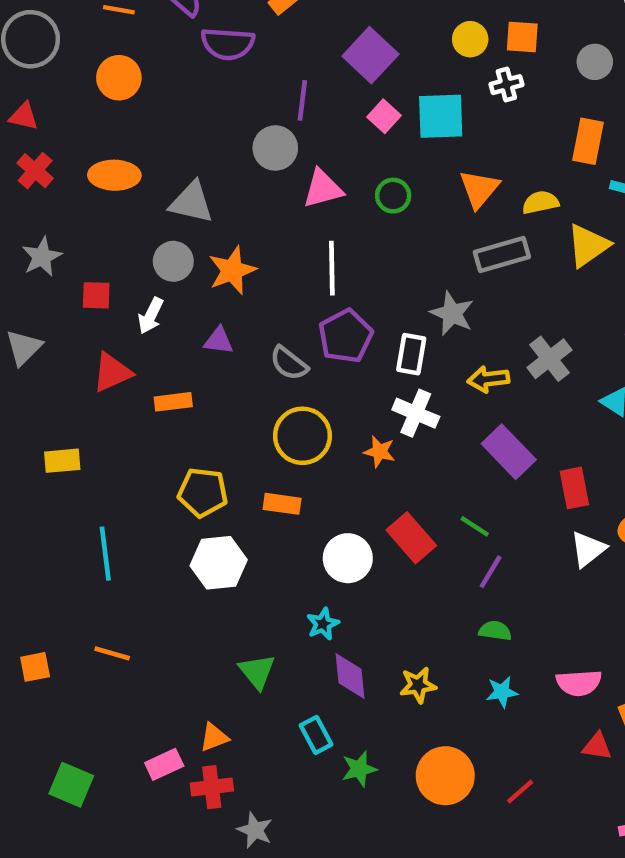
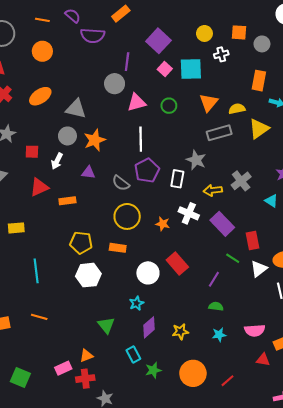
orange square: (522, 37) -> (239, 32), moved
orange ellipse: (114, 175) -> (40, 96), turned -35
white cross: (416, 413) -> (189, 213), moved
green line: (475, 526) -> (233, 258), moved
purple diamond: (350, 676) -> (149, 327), turned 55

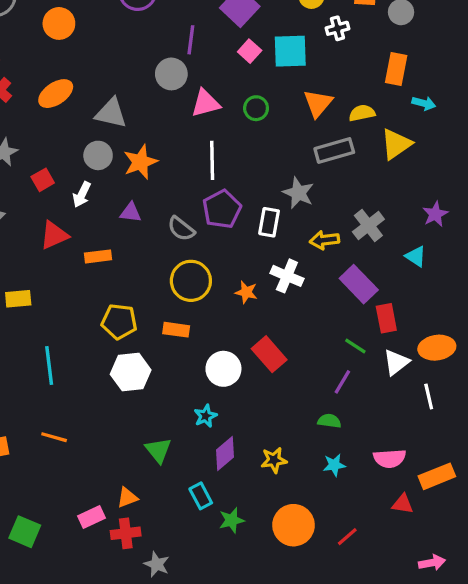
red square: (32, 152) -> (43, 180), turned -32
purple rectangle: (222, 224) -> (359, 284), moved
purple line: (214, 279) -> (342, 382), moved

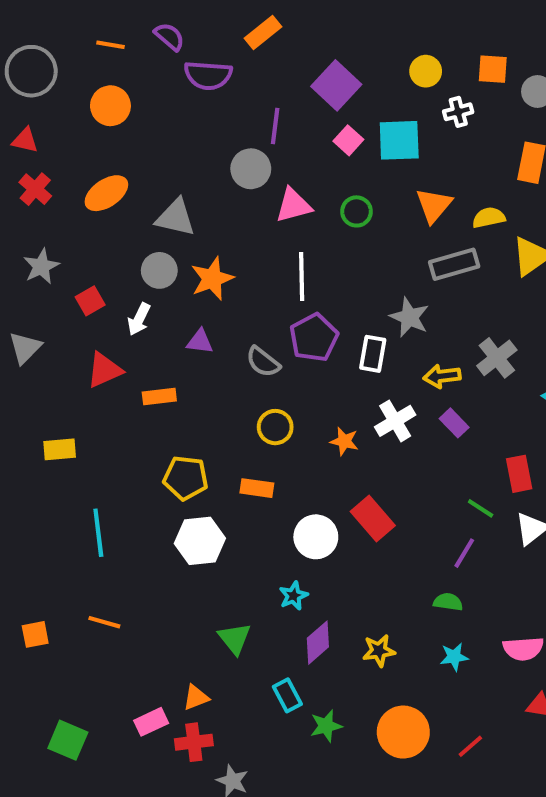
white cross: (287, 276) -> (395, 421), turned 36
yellow circle: (191, 281) -> (275, 427), size x0.7
purple rectangle: (359, 284) -> (454, 423), moved, size x0.6

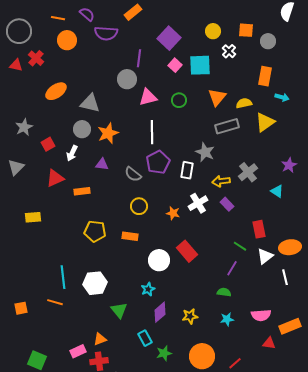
orange circle: (110, 106) -> (67, 40), moved
white cross: (458, 112) -> (229, 51), turned -32
red cross: (35, 189) -> (36, 58), moved
cyan line: (98, 533) -> (63, 277), moved
white hexagon: (200, 541) -> (95, 283), moved

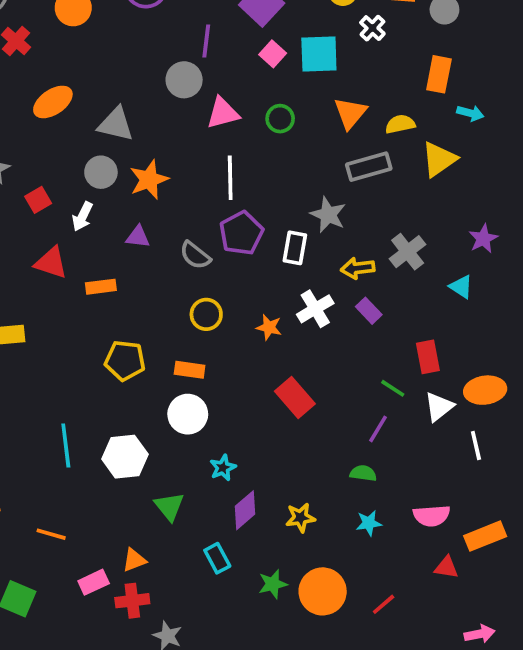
red triangle: (55, 178) -> (51, 263), turned 42
white circle: (159, 260) -> (188, 414), moved
orange line: (55, 302) -> (51, 534), moved
green star: (164, 353) -> (273, 584), moved

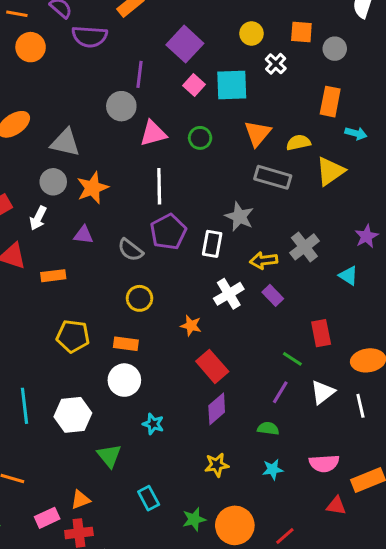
gray rectangle: (369, 167) -> (273, 177), turned 32
orange star: (269, 327) -> (191, 326), moved
white triangle: (439, 407) -> (323, 392), moved
cyan star: (223, 468) -> (153, 424), turned -30
purple diamond: (245, 510) -> (217, 409), moved

